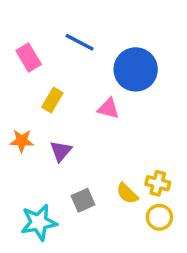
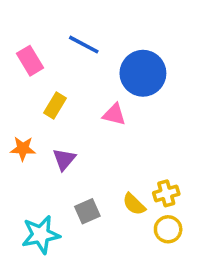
yellow cross: (158, 183) -> (166, 193), turned -30

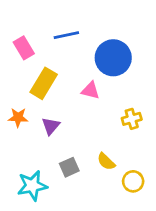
blue line: (84, 45) -> (66, 35), turned -40
yellow rectangle: (55, 106) -> (44, 83), size x1.5
yellow cross: (166, 193) -> (132, 119), moved

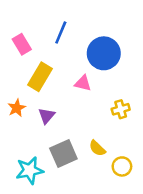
blue line: (66, 35) -> (61, 33), turned -55
orange star: (18, 117) -> (17, 108), turned -30
gray square: (69, 167) -> (63, 153), size x1.5

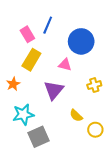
pink rectangle: (22, 44) -> (27, 34), moved
purple triangle: (47, 116) -> (54, 90), moved, size x1.5
gray square: (63, 153) -> (39, 137), moved
cyan star: (30, 170) -> (23, 114), moved

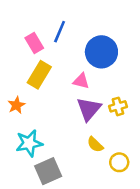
purple triangle: (54, 90) -> (89, 109), moved

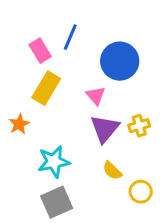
pink triangle: (81, 81) -> (96, 96), turned 36
cyan star: (29, 143) -> (54, 162), moved

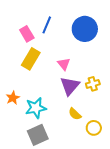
blue circle: (120, 61) -> (85, 29), moved
orange star: (19, 124) -> (13, 98), moved

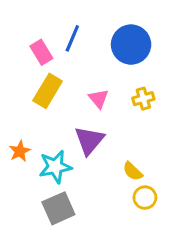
yellow cross: (93, 84) -> (143, 99), moved
purple triangle: (70, 86) -> (89, 140), moved
yellow semicircle: (75, 114) -> (133, 171), moved

